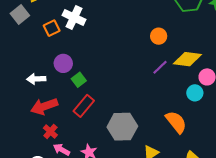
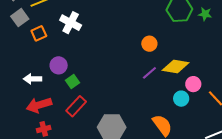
orange square: (52, 28) -> (39, 33), moved
red cross: (50, 132) -> (44, 129), turned 32

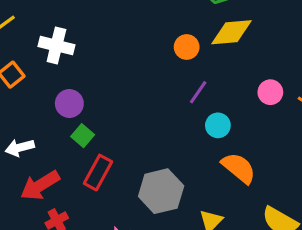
purple circle: (59, 65) -> (69, 103), moved
yellow diamond: (176, 66) -> (232, 32), moved
cyan circle: (181, 99) -> (218, 125), moved

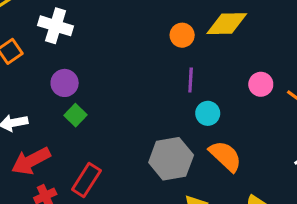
purple line: (198, 92) -> (191, 80), turned -35
red rectangle: (98, 173) -> (86, 180), moved
gray hexagon: (161, 191) -> (171, 159), moved

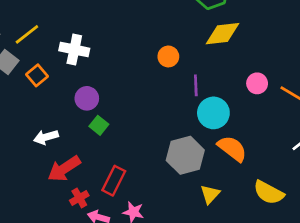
orange circle: (182, 35) -> (168, 56), moved
cyan circle: (208, 113) -> (213, 113), size x1.5

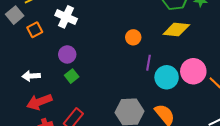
pink circle: (257, 83) -> (193, 71), size x1.6
cyan circle: (213, 113) -> (167, 77), moved

